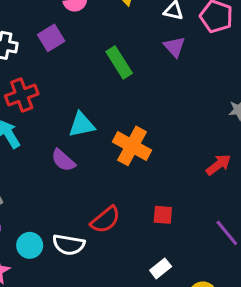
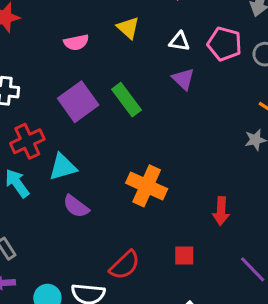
purple square: (51, 38) -> (78, 102), moved, size x1.4
cyan triangle: (82, 125) -> (63, 167), moved
red arrow: (218, 165) -> (221, 211), moved, turned 135

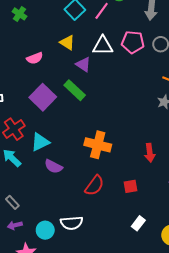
white triangle: (179, 41) -> (103, 46), size x1.5
purple triangle: (183, 79) -> (83, 65), moved
red semicircle: (125, 265) -> (94, 186), moved

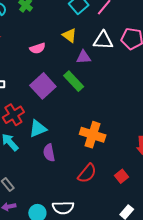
purple triangle: (83, 65) -> (84, 57), turned -42
purple semicircle: (53, 166) -> (49, 153), turned 48
red square: (131, 186) -> (121, 176), turned -32

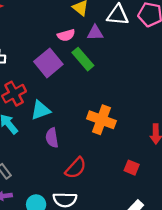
pink semicircle: (38, 48) -> (66, 35), moved
red semicircle: (87, 173) -> (76, 168), moved
red square: (121, 176) -> (132, 168), turned -32

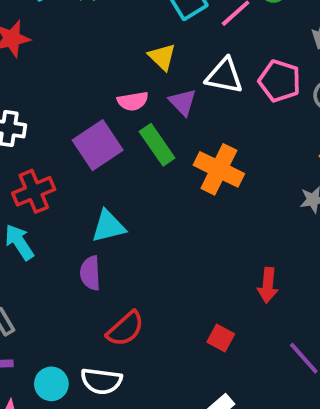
purple triangle: (95, 33) -> (183, 102), turned 42
cyan triangle: (41, 110) -> (108, 226), moved
orange cross: (101, 120) -> (219, 169), moved

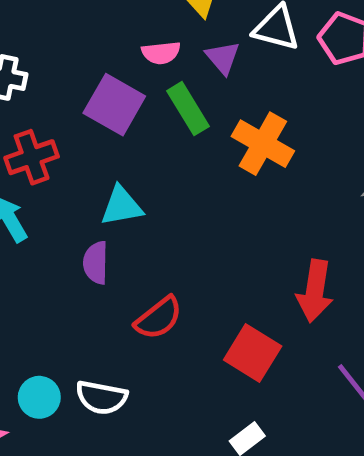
purple square: (98, 145) -> (114, 105), turned -30
red arrow: (268, 285) -> (315, 291), size x1.4
red semicircle: (125, 329) -> (159, 318), moved
red square: (221, 338) -> (253, 353), size x1.6

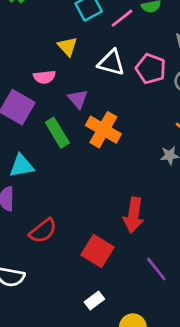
purple triangle: (223, 58) -> (78, 99), moved
green rectangle: (188, 109) -> (57, 133), moved

